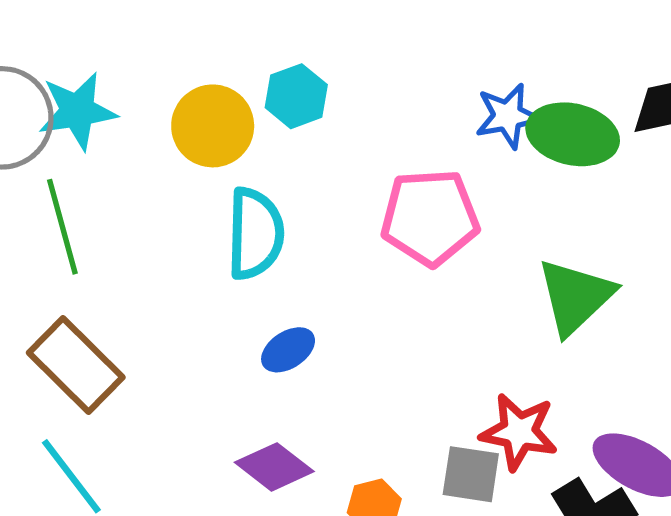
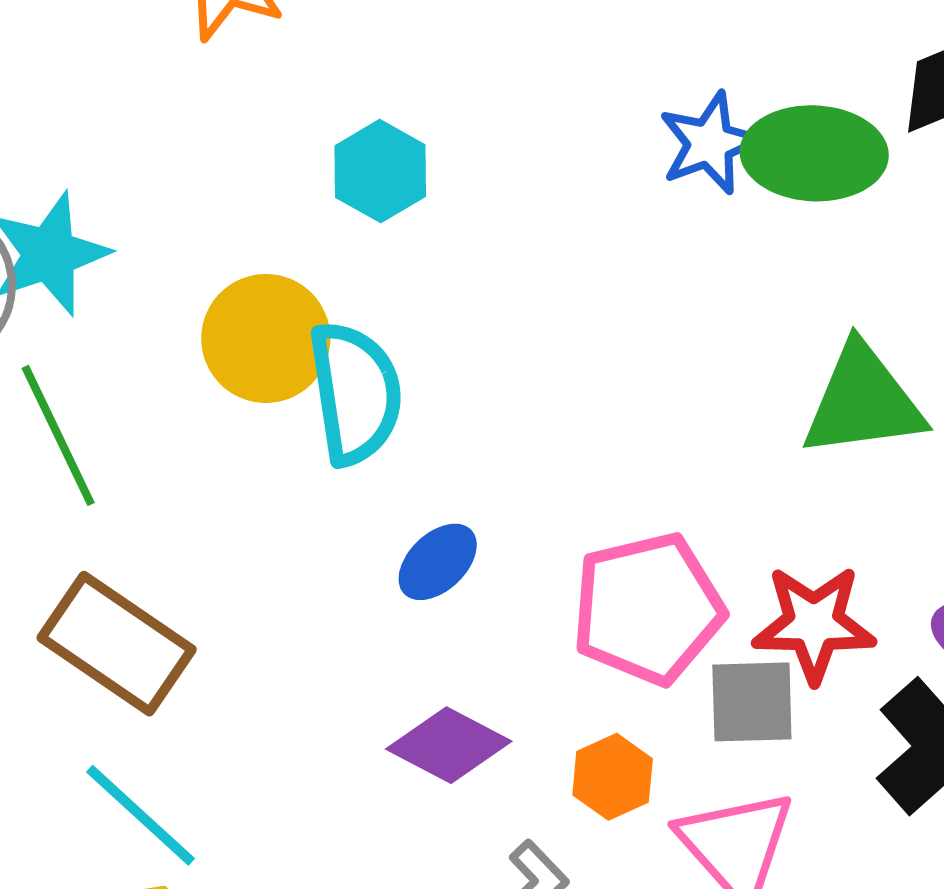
yellow circle: (213, 126) -> (266, 338), moved
pink pentagon: (430, 217) -> (648, 609), moved
green triangle: (575, 297) -> (863, 401), turned 46

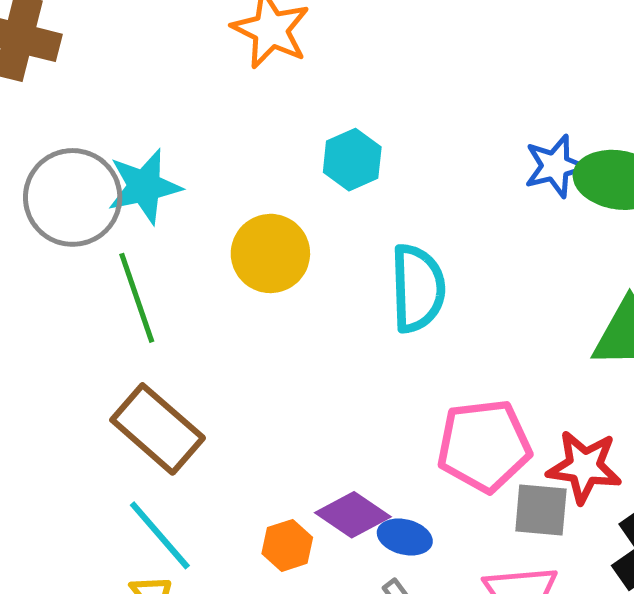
cyan semicircle: (355, 393) -> (418, 288), moved
blue ellipse: (438, 562) -> (405, 537), moved, turned 51
orange hexagon: (613, 777) -> (287, 545), moved

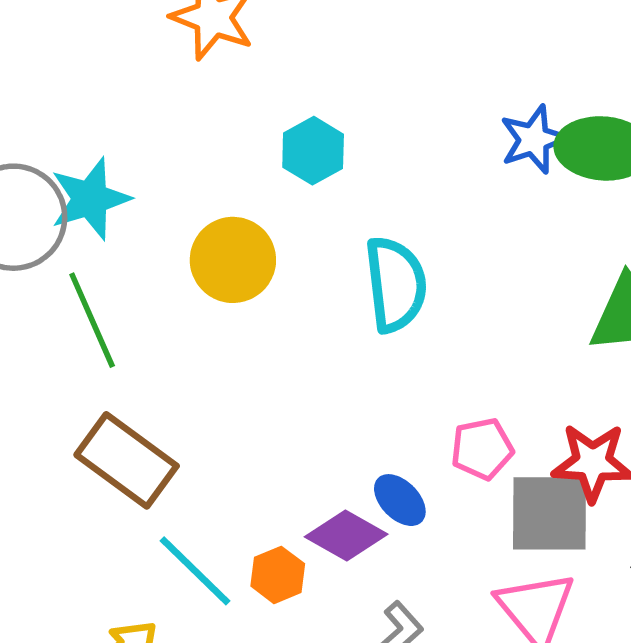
pink pentagon: (484, 446) -> (482, 449), size x0.6
gray square: (541, 510) -> (549, 513), size x1.4
cyan line: (160, 535) -> (195, 571), moved
blue ellipse: (405, 537) -> (400, 500), moved, turned 36

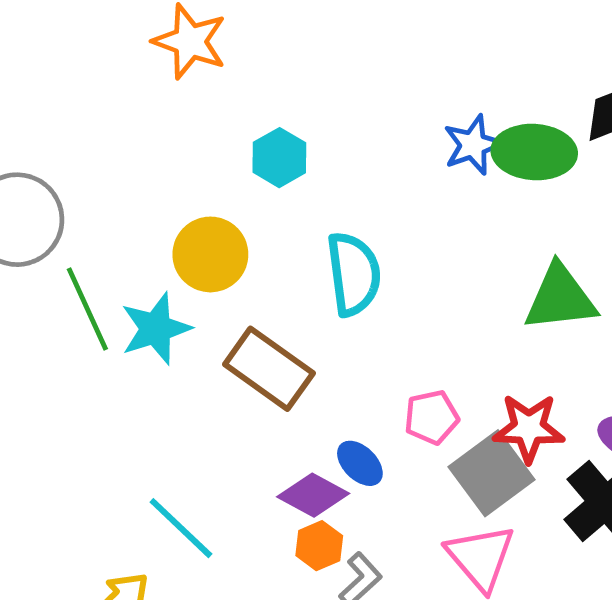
cyan star: (90, 199) -> (156, 329), moved
brown rectangle: (127, 460) -> (269, 369), moved
gray square: (549, 513) -> (492, 473), turned -36
orange hexagon: (278, 575) -> (319, 546), moved

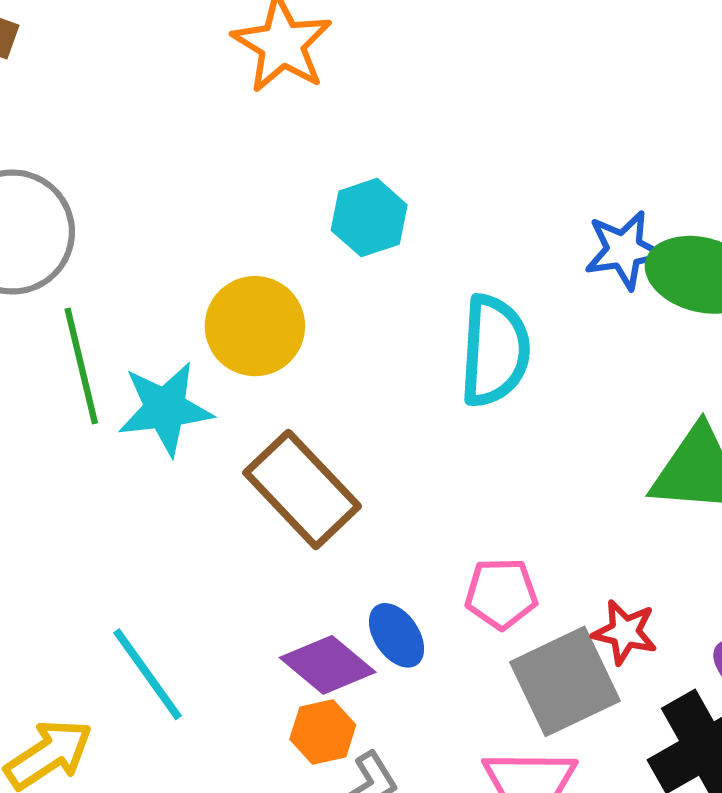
cyan semicircle: (354, 274) -> (495, 351), moved
red star: (529, 428) -> (625, 632), size x0.7

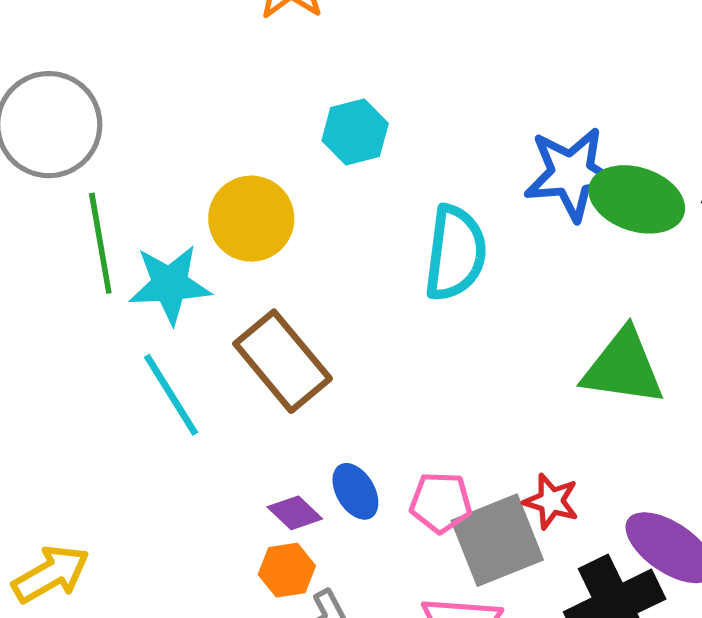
blue star: (624, 250) -> (572, 174), size x1.4
pink pentagon: (501, 594) -> (441, 502), moved
purple diamond: (328, 665) -> (295, 513), size x0.7
cyan line: (148, 674) -> (171, 395), moved

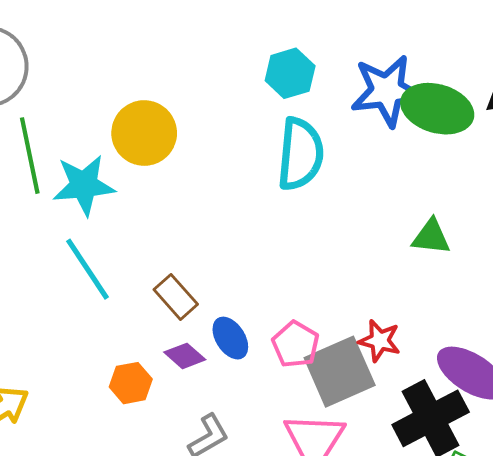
cyan hexagon: (355, 132) -> (290, 73), moved
brown rectangle: (283, 361) -> (176, 297), moved, size x0.6
green triangle: (623, 367) -> (431, 237), size x0.6
pink pentagon: (441, 502) -> (296, 344), turned 30
orange hexagon: (287, 570) -> (131, 383), moved

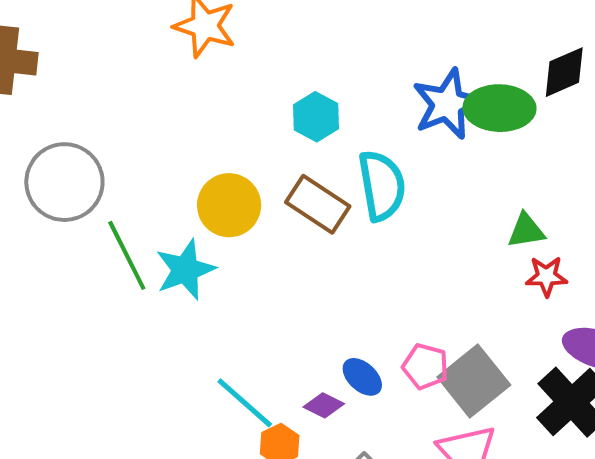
cyan hexagon: (290, 73) -> (316, 117), moved
cyan line: (88, 269) -> (245, 403), moved
brown rectangle: (176, 297) -> (318, 204), moved, size x1.4
red star: (380, 341) -> (546, 276), moved

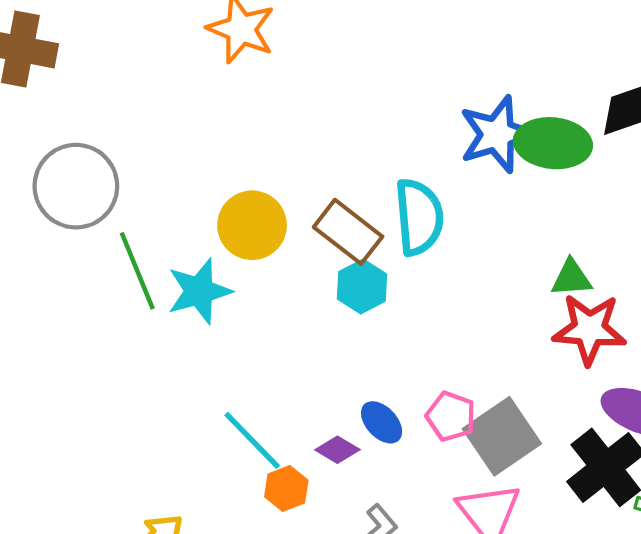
cyan hexagon: (316, 117) -> (362, 286), moved
red star: (546, 276) -> (589, 329), size x1.6

